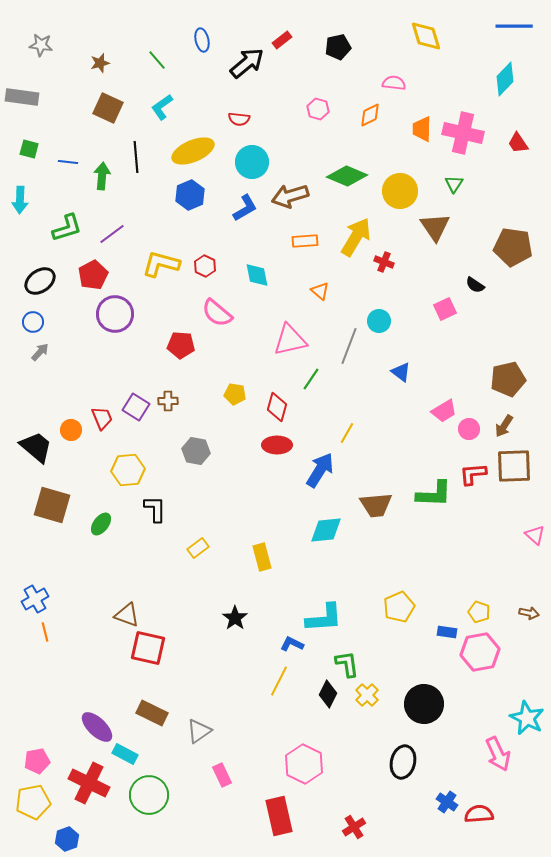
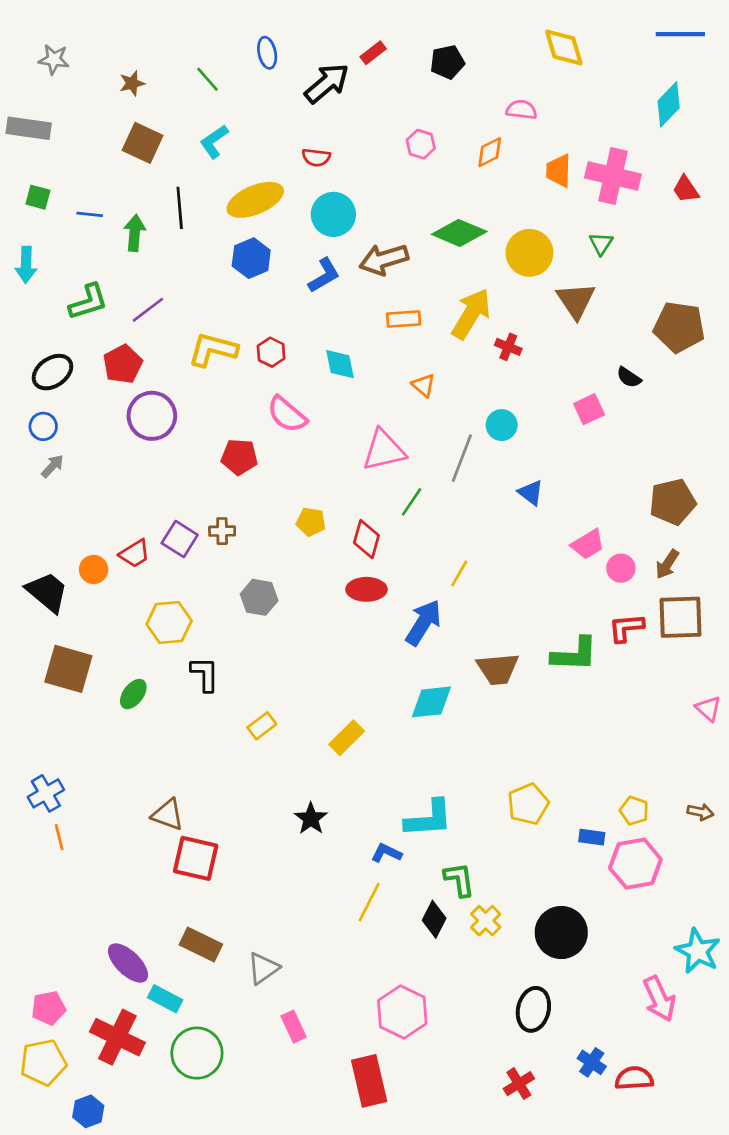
red trapezoid: (102, 418) -> (135, 554), turned 80
yellow rectangle: (262, 557) -> (347, 738), turned 60
red cross: (354, 827) -> (519, 1084), moved

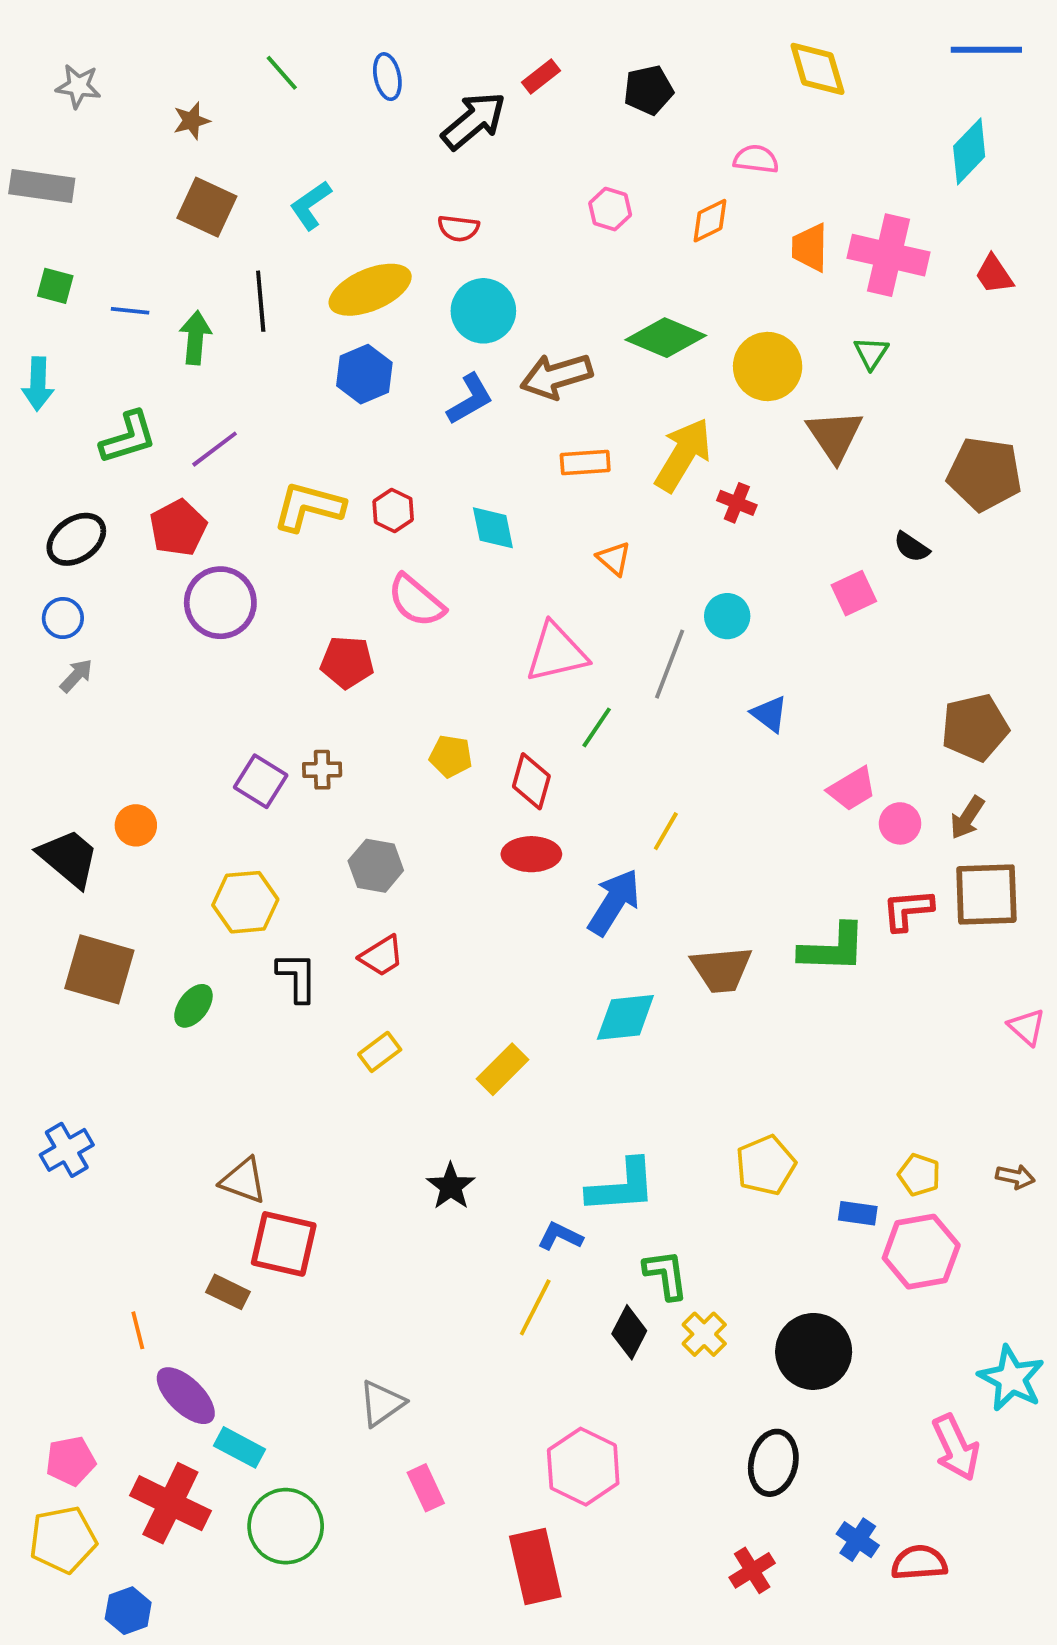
green line: (207, 79) -> (282, 73), moved
red trapezoid: (135, 554) -> (382, 956), moved
orange line: (59, 837) -> (138, 1330), moved
brown rectangle: (201, 944) -> (228, 1292), moved, size x0.7

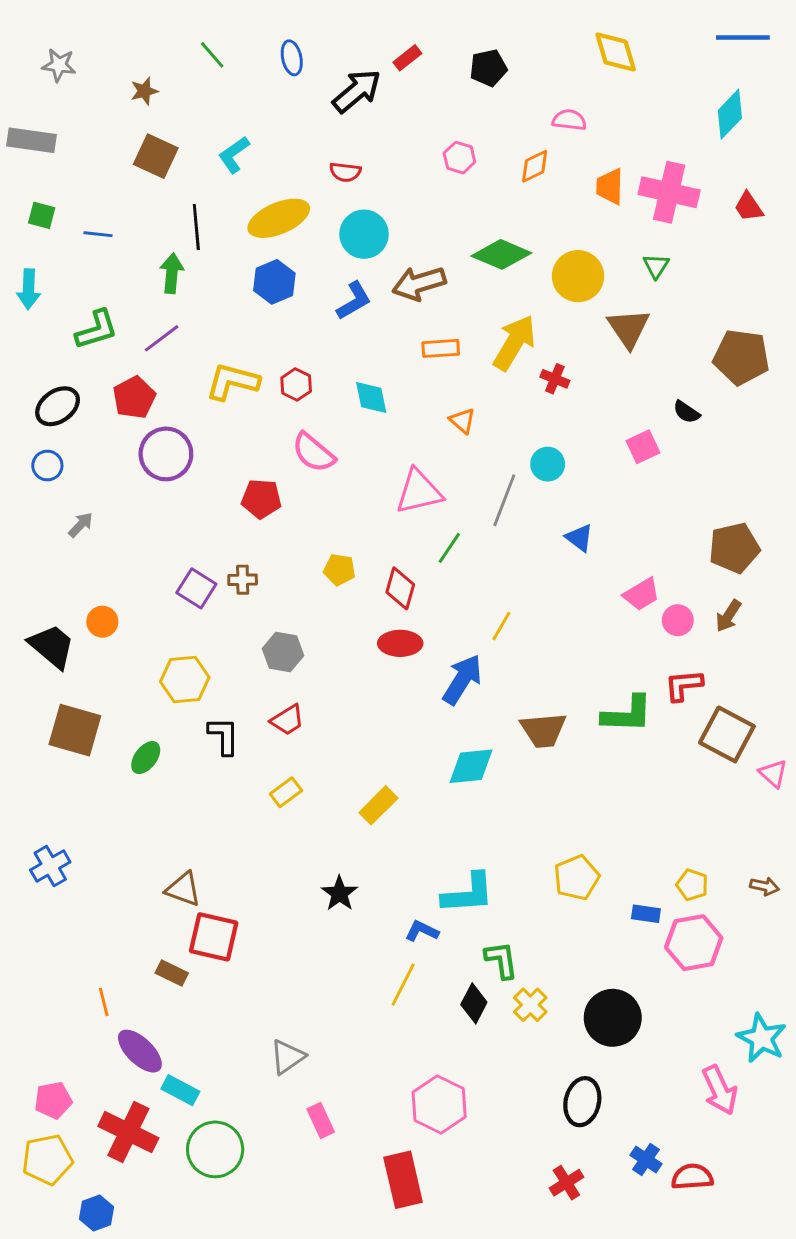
green arrow: (195, 338) -> (172, 273), moved
gray arrow: (76, 676) -> (81, 525), moved
brown square: (986, 894) -> (727, 734), moved, turned 30

